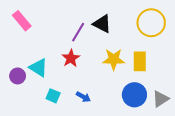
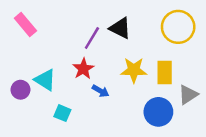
blue arrow: (83, 97) -> (101, 91), moved
gray triangle: (161, 99) -> (188, 95), moved

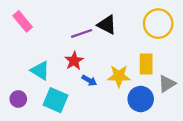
purple line: (92, 38) -> (82, 33), turned 40
yellow star: (134, 70) -> (119, 76), moved
purple circle: (21, 90) -> (18, 99), moved
cyan square: (62, 113) -> (55, 100), size x1.6

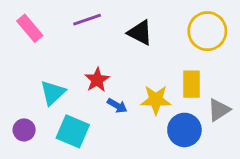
purple line: (82, 33) -> (87, 20), moved
cyan triangle: (40, 71) -> (53, 93), turned 45

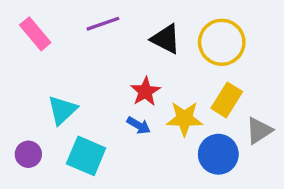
yellow circle: (207, 31) -> (222, 42), moved
red star: (97, 80) -> (145, 91), moved
yellow rectangle: (192, 84) -> (227, 100), turned 32

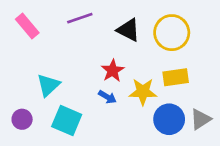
yellow rectangle: (227, 100) -> (176, 77), turned 50
gray triangle: (259, 130) -> (201, 119), moved

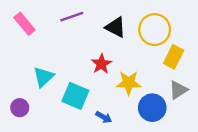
yellow rectangle: (176, 77) -> (174, 57), moved, turned -55
blue arrow: (107, 97) -> (104, 117), moved
gray triangle: (201, 119) -> (178, 90), moved
cyan square: (67, 121) -> (75, 96), moved

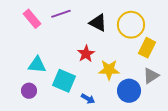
pink rectangle: (24, 24) -> (32, 19), moved
cyan triangle: (43, 77) -> (37, 65), turned 48
purple circle: (20, 108) -> (29, 91), moved

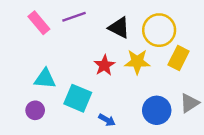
yellow star: (109, 70) -> (137, 62), moved
gray triangle: (151, 76) -> (190, 103), moved

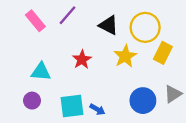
purple line: (74, 17) -> (67, 15), turned -30
yellow star: (137, 62) -> (125, 56), turned -30
red star: (104, 65) -> (82, 60), moved
cyan square: (78, 98) -> (72, 106), moved, turned -30

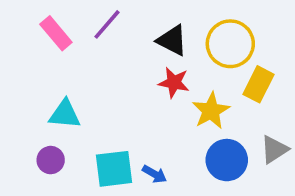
yellow star: (125, 56) -> (211, 111), moved
red star: (82, 60) -> (174, 83), moved, turned -30

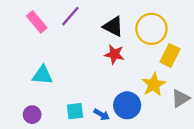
yellow star: (211, 111) -> (154, 84), moved
purple circle: (51, 160) -> (32, 115), moved
blue circle: (227, 160) -> (127, 105), moved
cyan square: (114, 169) -> (75, 111), size x0.7

